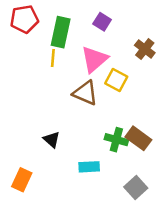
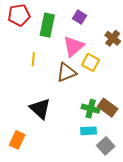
yellow line: (53, 58) -> (33, 59), moved
brown triangle: (85, 93) -> (66, 72), turned -45
black triangle: (52, 140) -> (40, 109), size x1.6
cyan rectangle: (89, 167) -> (89, 131), moved

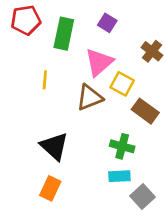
brown rectangle: (108, 108) -> (145, 111), moved
orange rectangle: (17, 140) -> (50, 188), moved

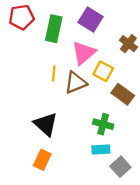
purple square: (107, 23) -> (91, 19), size x1.5
yellow line: (45, 80) -> (54, 74), moved

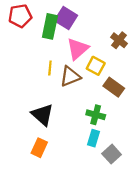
purple square: (91, 19) -> (66, 18), moved
cyan rectangle: (101, 149) -> (94, 138), turned -70

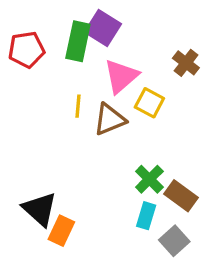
red pentagon: (20, 16) -> (26, 50), moved
brown rectangle: (114, 87) -> (181, 196), moved
black triangle: (42, 115) -> (40, 209), moved
green cross: (96, 115) -> (149, 179), turned 30

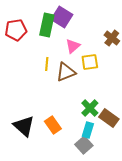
pink triangle: (121, 76) -> (73, 46), size x0.7
yellow square: (149, 103) -> (90, 62), turned -36
orange rectangle: (61, 231) -> (53, 125), moved, turned -60
gray square: (174, 241) -> (84, 145), moved

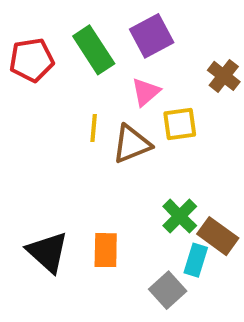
purple square: (62, 17) -> (152, 36), moved, turned 30
green rectangle: (47, 25) -> (94, 50), turned -45
orange rectangle: (53, 125) -> (106, 250), turned 36
cyan rectangle: (88, 130) -> (196, 260), moved

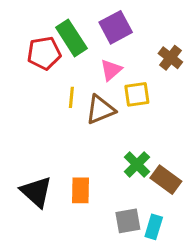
red pentagon: (32, 60) -> (44, 53), moved
cyan rectangle: (196, 260) -> (154, 227), moved
gray square: (168, 290) -> (128, 221), turned 32

